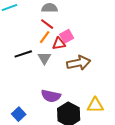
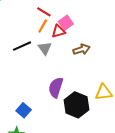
brown arrow: (79, 63) -> (81, 49), size x0.7
purple semicircle: (51, 96) -> (56, 87), turned 102

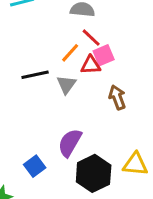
red line: (44, 12) -> (91, 38), moved
brown arrow: (81, 49) -> (117, 97), turned -105
blue square: (24, 110) -> (35, 166), moved

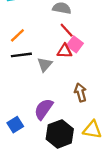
orange line: (70, 53) -> (17, 35), moved
pink square: (104, 55) -> (75, 44), turned -35
brown arrow: (117, 97) -> (80, 92), moved

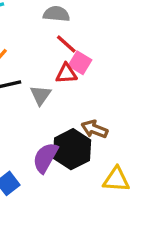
brown arrow: (80, 92) -> (94, 129), turned -48
black hexagon: (60, 134) -> (72, 149), moved

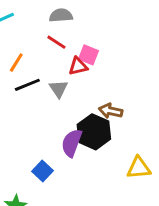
red line: (66, 44) -> (56, 42), moved
yellow triangle: (116, 179) -> (139, 168), moved

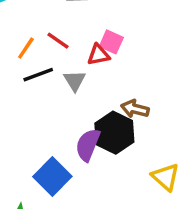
red line: (56, 42) -> (58, 41), moved
yellow triangle: (139, 168) -> (166, 177), turned 45
blue square: (42, 171) -> (52, 176), size x1.5

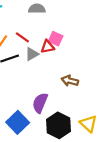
gray triangle: (75, 81) -> (32, 54), moved, turned 32
black hexagon: (114, 133) -> (59, 125), moved

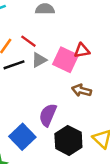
pink square: (56, 39) -> (66, 60), moved, size x1.5
red triangle: (48, 47) -> (82, 51), moved

